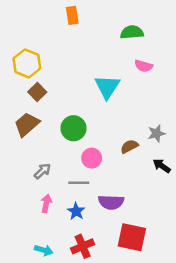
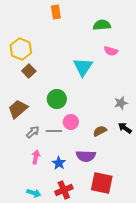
brown trapezoid: (27, 124) -> (18, 109), moved
brown semicircle: (129, 146) -> (100, 131), moved
gray line: (79, 183) -> (54, 131), moved

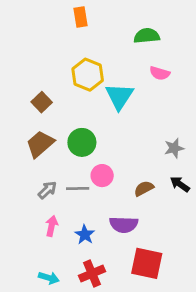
yellow hexagon: (21, 49) -> (88, 75), moved
brown trapezoid: (18, 109) -> (40, 144), moved

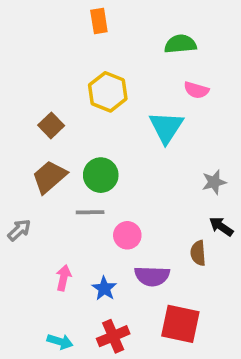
cyan triangle: (119, 96) -> (166, 127), moved
pink circle: (102, 176) -> (127, 235), moved
gray line: (78, 189) -> (90, 212), moved
brown semicircle: (144, 189) -> (198, 253), moved, turned -66
gray arrow: (47, 190) -> (19, 230), moved

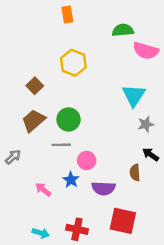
pink semicircle: (196, 90) -> (146, 51), moved, size x1.5
cyan triangle: (166, 127) -> (134, 95), moved
pink arrow: (64, 278) -> (43, 189), turned -63
blue star: (104, 288) -> (71, 180), moved
red cross: (113, 336) -> (77, 229), turned 35

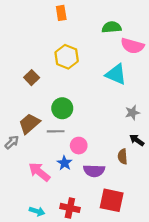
cyan triangle: (134, 95) -> (116, 74), moved, turned -40
brown trapezoid: (34, 121) -> (29, 124), moved
pink arrow: (43, 189) -> (39, 172), size x1.5

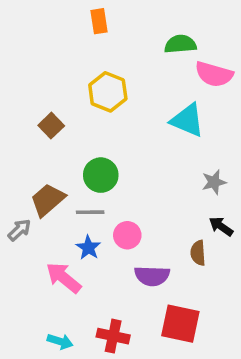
blue star: (64, 163) -> (88, 248), moved

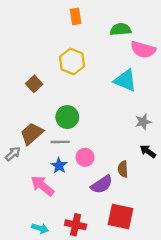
orange rectangle: (99, 21) -> (76, 16), moved
brown semicircle: (198, 253) -> (123, 169), moved
purple semicircle: (152, 276) -> (102, 185), turned -35

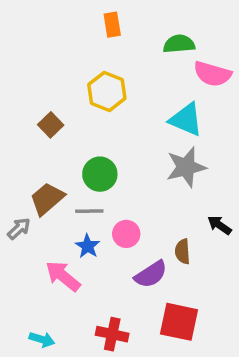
gray star: (143, 122) -> (186, 167), moved, size x1.6
cyan arrow: (40, 228) -> (42, 339), moved

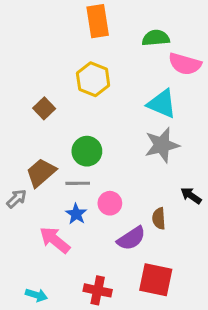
orange rectangle: (112, 25) -> (98, 21), size x1.5

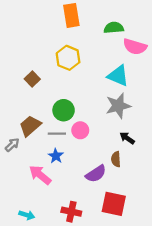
black arrow: (191, 196) -> (127, 138), moved
pink circle: (110, 203) -> (80, 130), moved

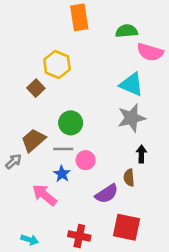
yellow hexagon: (68, 58) -> (57, 65), moved
pink circle: (80, 130) -> (86, 160), moved
black arrow: (127, 138) -> (141, 154), turned 56

